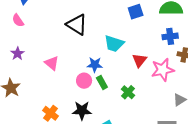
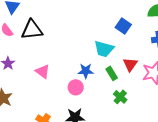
blue square: (136, 12) -> (123, 26), moved, turned -35
black triangle: (77, 25) -> (32, 30), moved, turned -35
green rectangle: (102, 83) -> (112, 73), moved

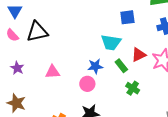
blue square: (123, 26) -> (127, 17), turned -35
red triangle: (130, 64) -> (139, 55), turned 35
pink triangle: (43, 71) -> (53, 72), turned -35

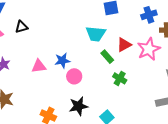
black triangle: (37, 32) -> (21, 27), size x0.6
blue star: (95, 66) -> (62, 61), moved

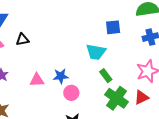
red triangle: (124, 45) -> (141, 97), moved
green cross: (120, 78) -> (117, 98), size x1.6

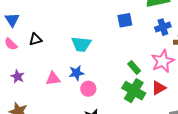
cyan trapezoid: (96, 52) -> (81, 44), moved
green rectangle: (106, 76) -> (134, 67), moved

